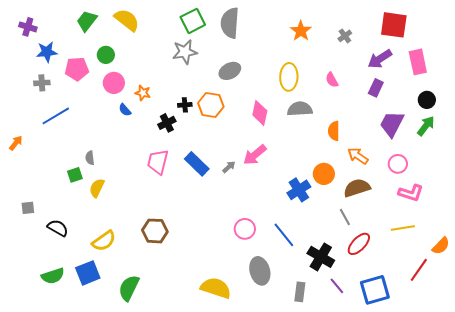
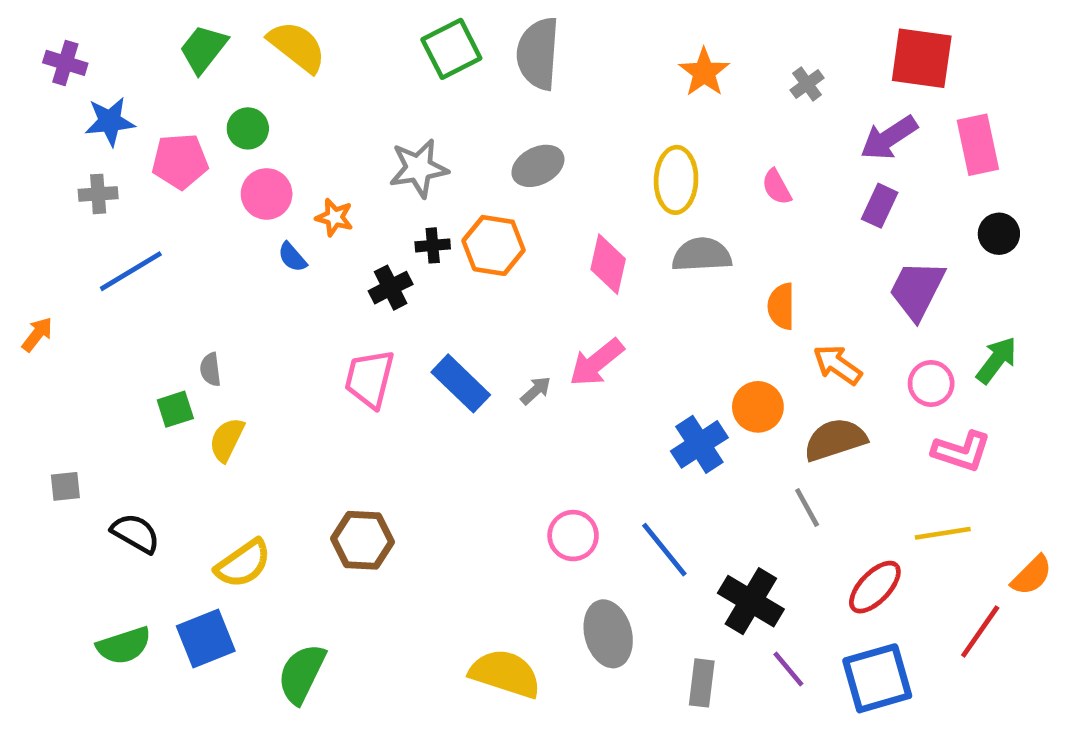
gray star: (185, 52) -> (419, 168), moved
green arrow: (426, 126) -> (997, 360), moved
red ellipse: (359, 244) -> (875, 587), moved

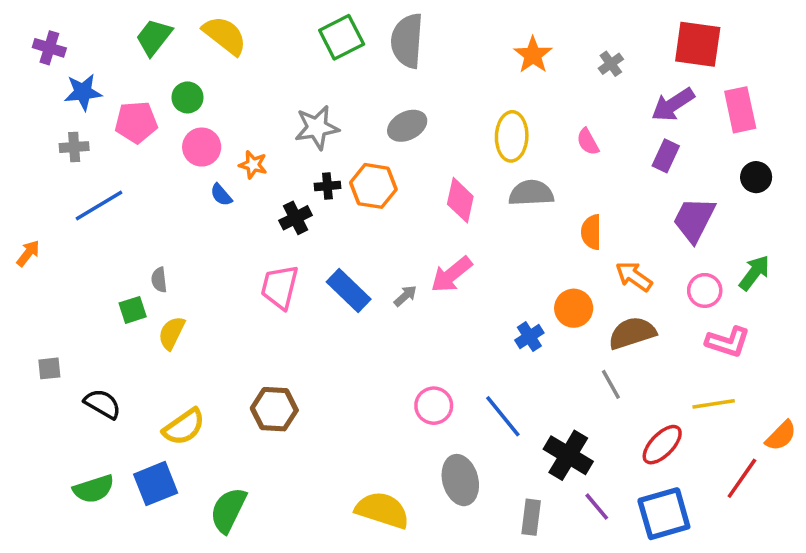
blue cross: (699, 444) -> (529, 337), size x0.7

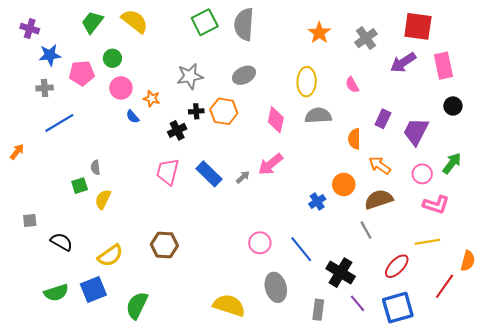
gray cross: (611, 64) -> (366, 38), size x1.5
purple rectangle: (666, 156) -> (383, 119), moved
orange semicircle: (781, 436) -> (468, 261), turned -30

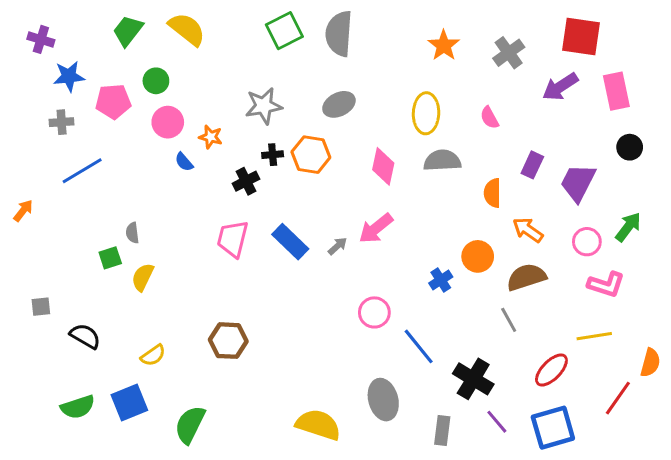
pink circle: (260, 243) -> (374, 312), moved
yellow semicircle: (110, 256) -> (153, 355), size x0.7

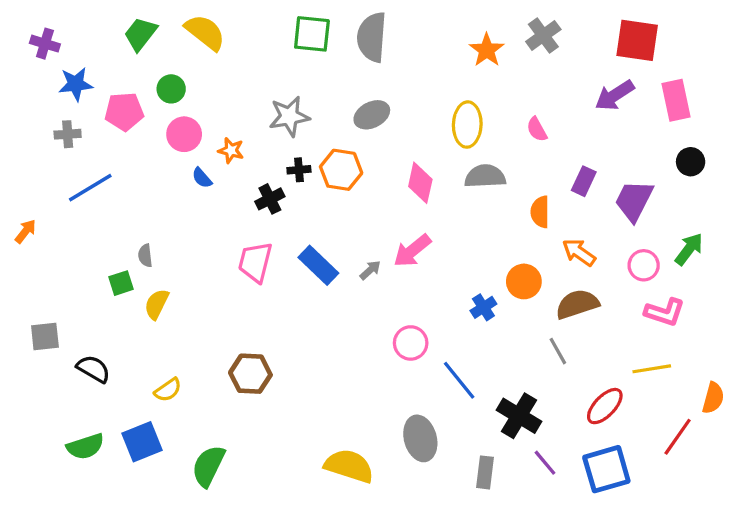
green square: (284, 31) -> (312, 34), turned 33
gray cross: (509, 53) -> (543, 36), moved
gray square: (41, 307) -> (45, 336), size x1.4

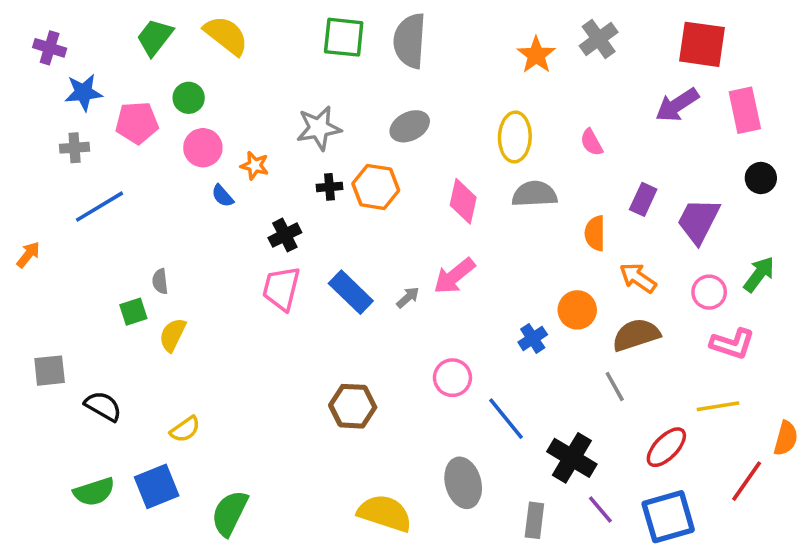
black cross: (270, 199) -> (285, 235), moved
brown hexagon: (250, 374) -> (353, 406), moved

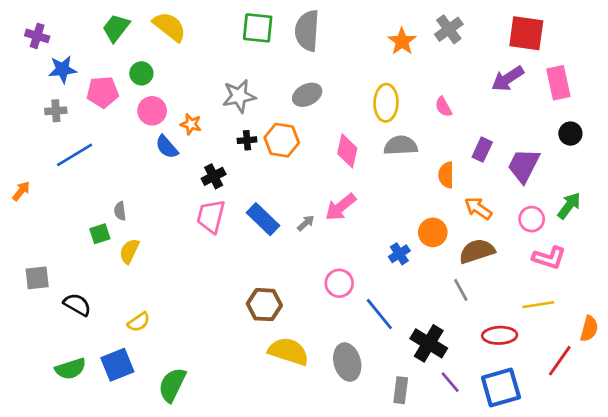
blue semicircle: (222, 196) -> (167, 147), size x1.4
red ellipse: (666, 447) -> (500, 335), turned 44
yellow semicircle: (385, 513) -> (288, 351), moved

